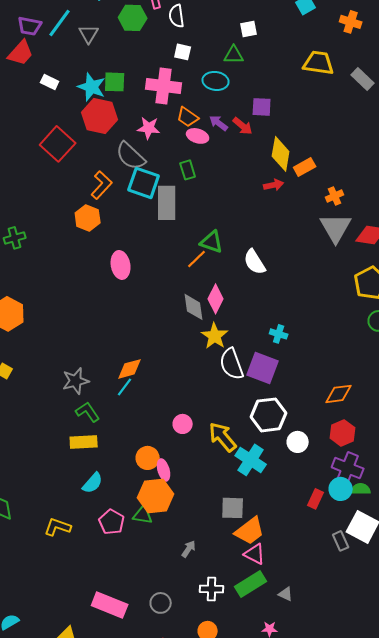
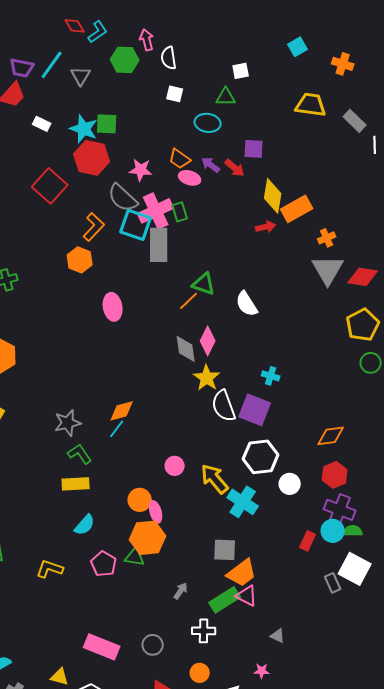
pink cross: (164, 86) -> (156, 211), moved, turned -32
orange rectangle: (305, 167) -> (297, 209), size x1.4
green rectangle: (251, 584) -> (225, 600), moved

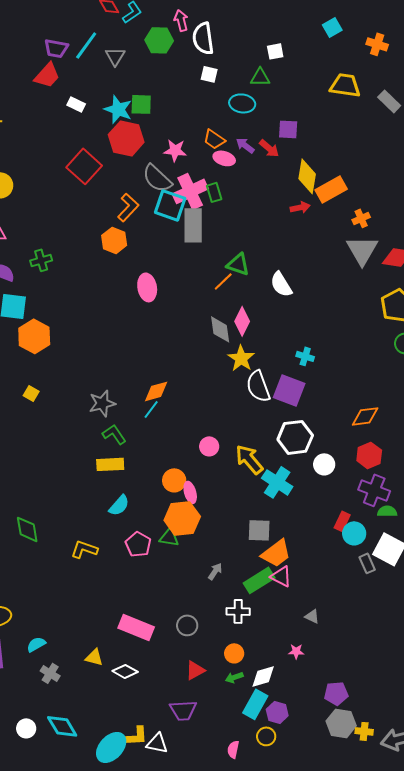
white semicircle: (169, 58) -> (203, 38), size x1.4
cyan circle: (333, 531) -> (354, 533), moved

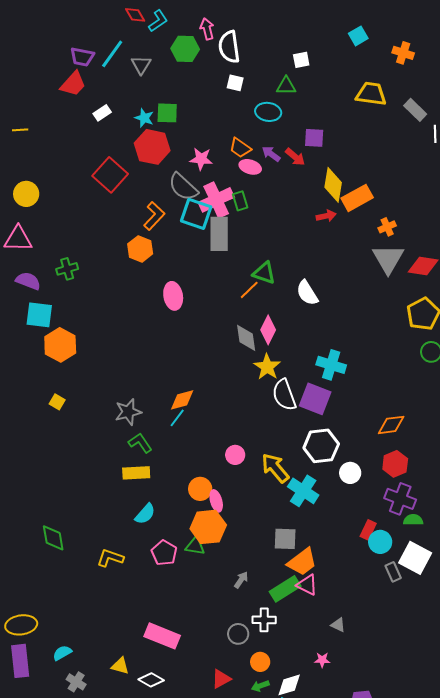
white rectangle: (76, 104) -> (102, 113), turned -60
cyan star: (118, 109) -> (144, 118), size x0.7
cyan cross: (305, 356) -> (331, 365), size x1.6
gray circle: (187, 625) -> (238, 634), moved

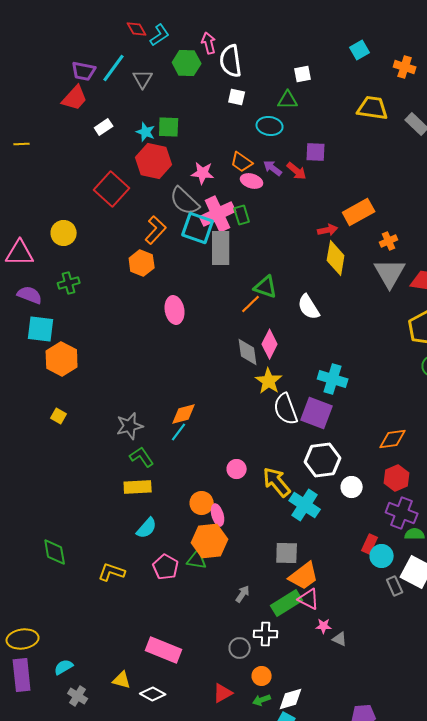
yellow diamond: (333, 185) -> (336, 258), moved
yellow circle: (26, 194) -> (64, 233), moved
pink star: (322, 660) -> (324, 626), moved

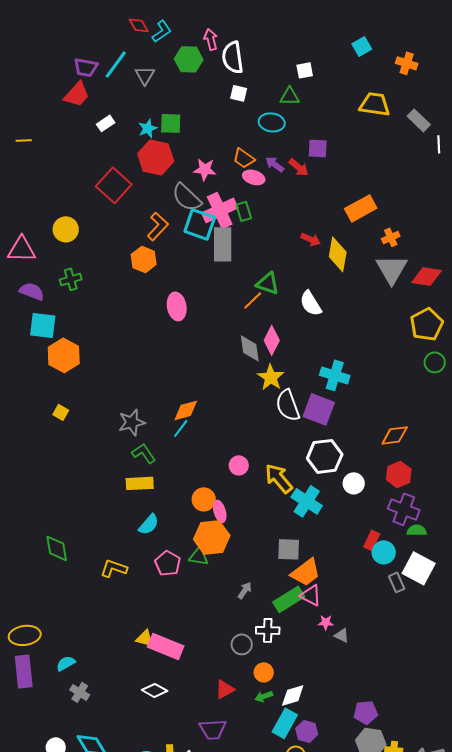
cyan star: (146, 132) -> (148, 128), turned 30
red arrow: (328, 230) -> (311, 239), moved, turned 36
yellow triangle: (122, 680) -> (145, 638), moved

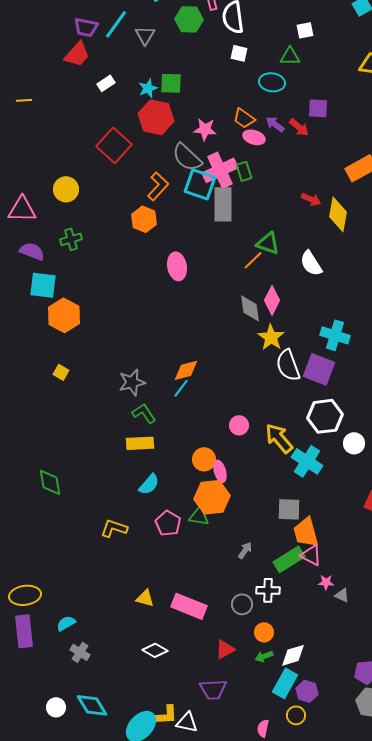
green diamond: (57, 548) -> (50, 482), moved
orange trapezoid: (306, 572) -> (306, 532), turned 112
pink rectangle: (166, 646) -> (189, 606), moved

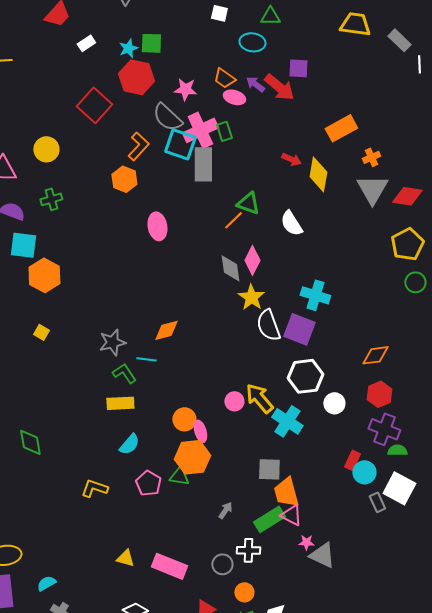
red arrow: (299, 127) -> (279, 87), size x1.5
cyan line: (181, 388) -> (146, 359), moved, turned 60
pink circle: (239, 425) -> (234, 401), moved
gray triangle: (342, 595) -> (322, 555), size x1.8

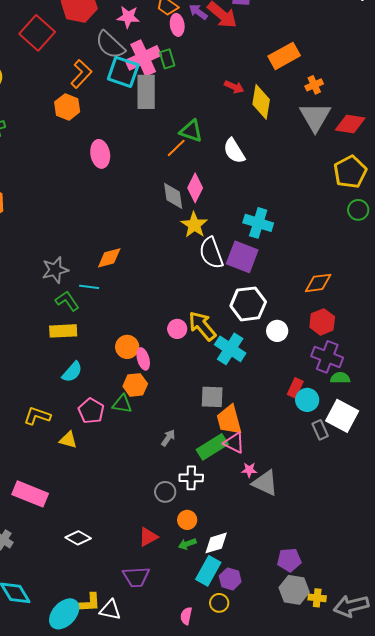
pink ellipse: (234, 97) -> (177, 25), turned 65
orange hexagon: (192, 457) -> (135, 385), size x0.7
yellow triangle: (125, 558) -> (68, 440), moved
pink rectangle: (169, 566) -> (30, 494), moved

